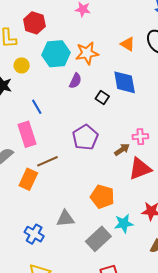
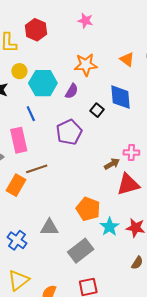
cyan hexagon: (56, 54) -> (43, 83), moved
purple pentagon: (85, 137) -> (69, 132), moved
cyan star: (124, 224) -> (110, 227), moved, turned -30

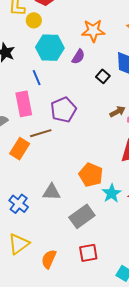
yellow circle: (19, 71) -> (34, 20), moved
purple pentagon: (69, 132) -> (63, 110), moved
brown arrow: (112, 164) -> (117, 112), moved

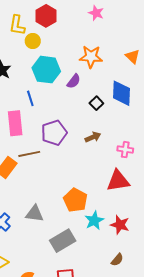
brown arrow: (117, 112) -> (93, 137), moved

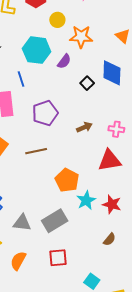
yellow circle: (33, 41) -> (57, 20), moved
brown arrow: (93, 137) -> (84, 127), moved
brown line: (29, 154) -> (36, 151), moved
gray triangle: (35, 214) -> (22, 223), moved

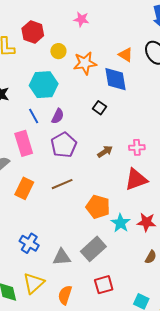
purple semicircle: (64, 61) -> (58, 116), moved
blue diamond: (112, 73) -> (115, 79), moved

